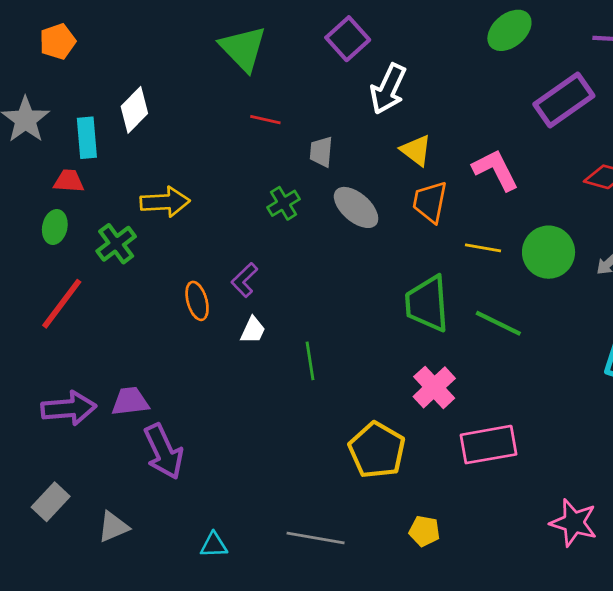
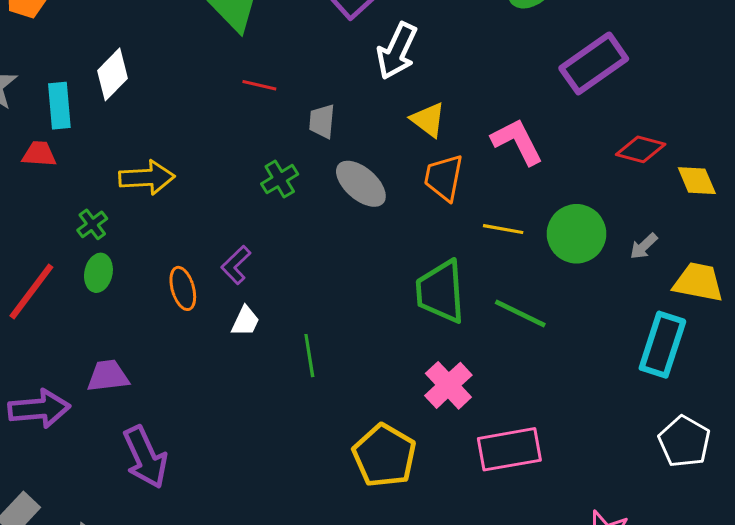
green ellipse: (55, 227) -> (98, 273), moved
green cross: (116, 244) -> (92, 224), size x0.7
purple trapezoid: (130, 401) -> (108, 376), moved

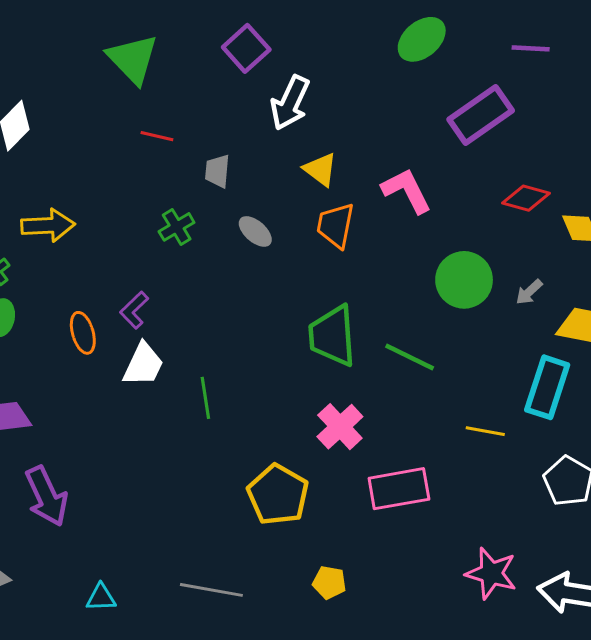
gray ellipse: (361, 184) -> (255, 231), size x0.7
yellow line: (503, 229) -> (485, 431), moved
white trapezoid: (245, 321) -> (143, 365), size x1.5

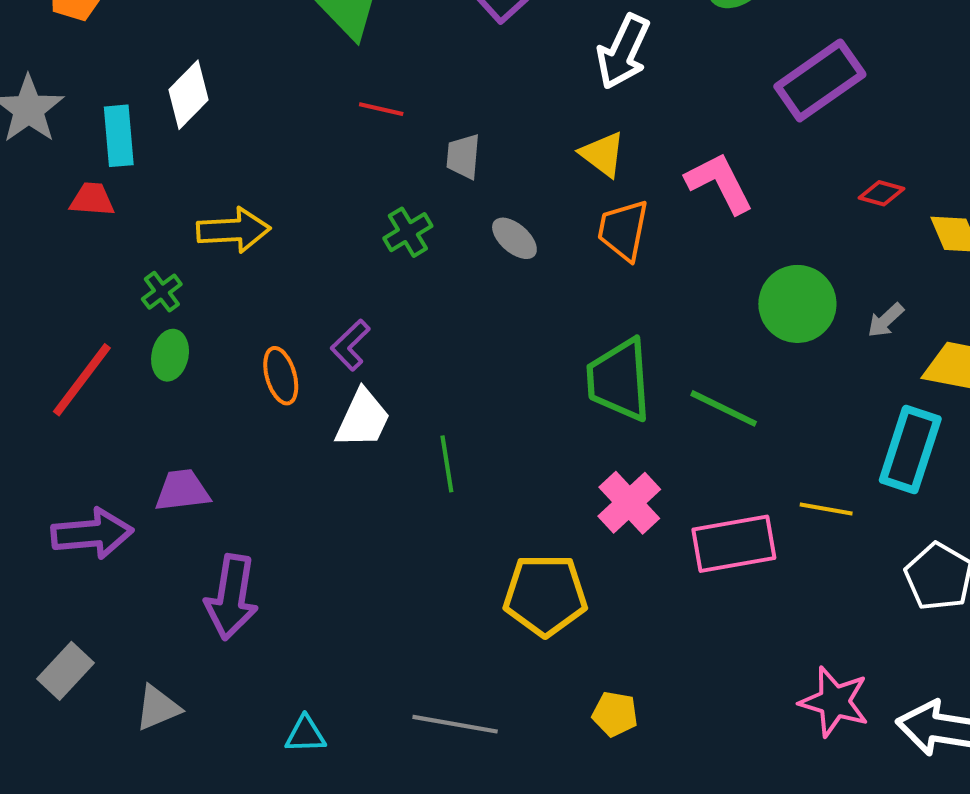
white arrow: (290, 103) -> (623, 52), moved
red diamond: (526, 198) -> (881, 193), size x0.7
pink rectangle: (399, 489) -> (734, 544), moved
yellow pentagon: (278, 495) -> (545, 595), turned -30
purple arrow: (46, 496) -> (232, 597), turned 34

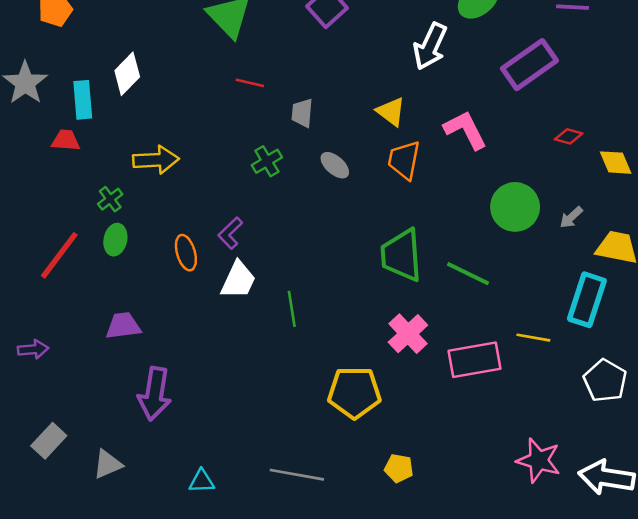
white arrow: (623, 52) -> (430, 46), moved
purple arrow: (92, 534) -> (33, 349), moved, size x0.6

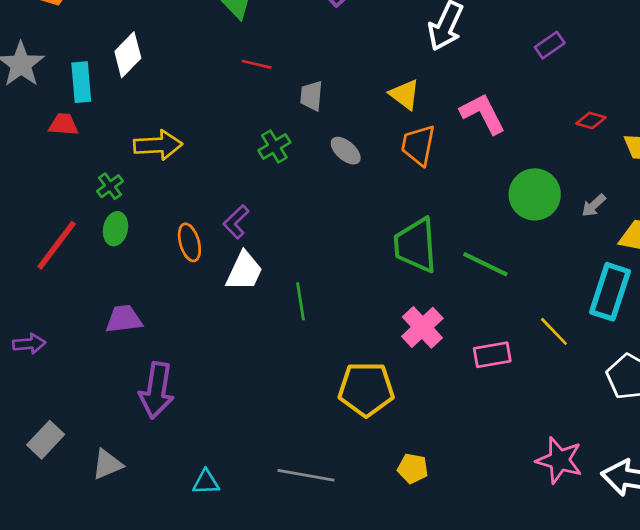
purple rectangle: (529, 65) -> (550, 45), size x0.5
yellow line: (533, 338) -> (554, 331), turned 36
pink rectangle: (475, 360) -> (492, 355), size x0.7

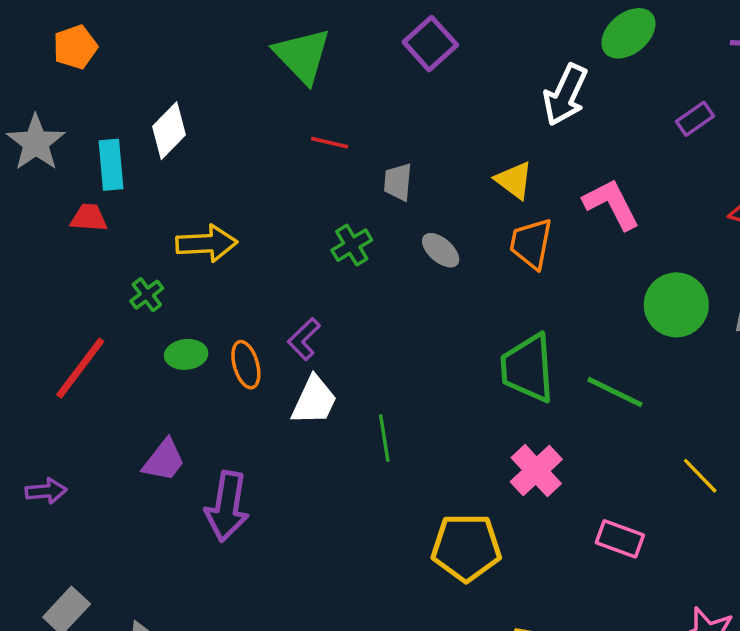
green ellipse: (115, 229) -> (186, 354), moved, turned 72
purple trapezoid: (124, 319) -> (164, 460), turned 135
pink rectangle: (492, 355) -> (620, 539), moved, turned 30
purple arrow: (157, 390) -> (227, 506), moved

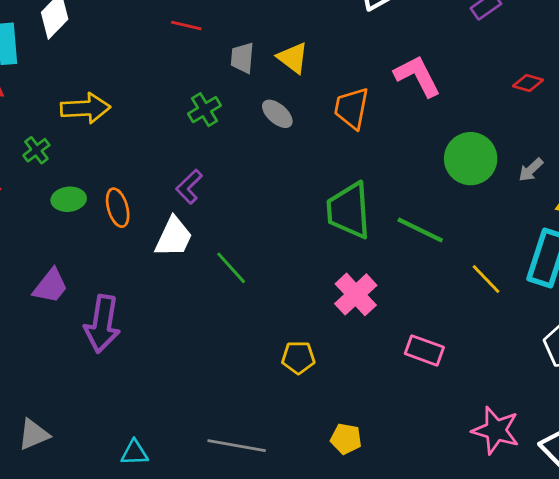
yellow triangle: (514, 180) -> (293, 58), moved
purple L-shape: (304, 339) -> (189, 187), moved
green line: (384, 438) -> (231, 268), turned -33
yellow line: (700, 476) -> (486, 279), moved
yellow pentagon: (466, 547) -> (298, 357), size x0.6

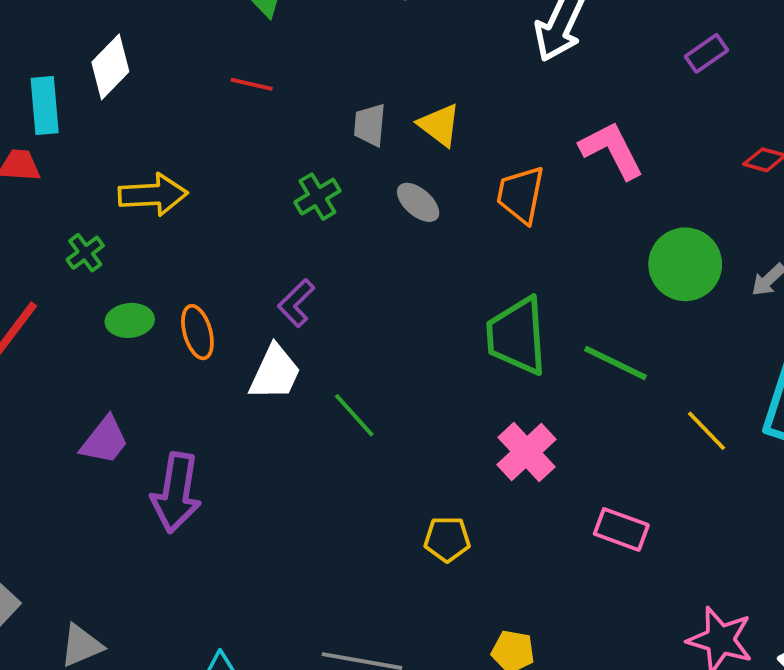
red line: (186, 26) -> (252, 84), moved

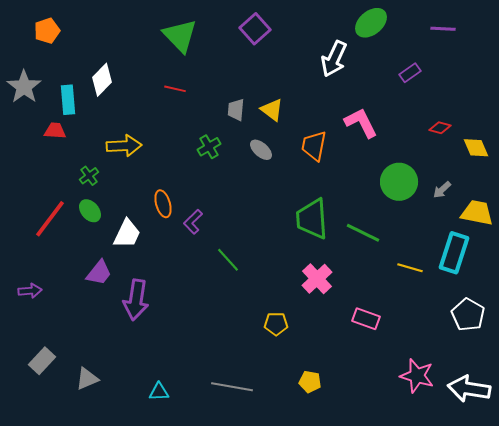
purple L-shape: (296, 303) -> (193, 222), moved
green ellipse: (130, 320) -> (90, 211), moved, turned 55
orange ellipse: (197, 332) -> (163, 204), moved
white trapezoid: (275, 373) -> (127, 234), moved
yellow line: (706, 431) -> (410, 268), turned -30

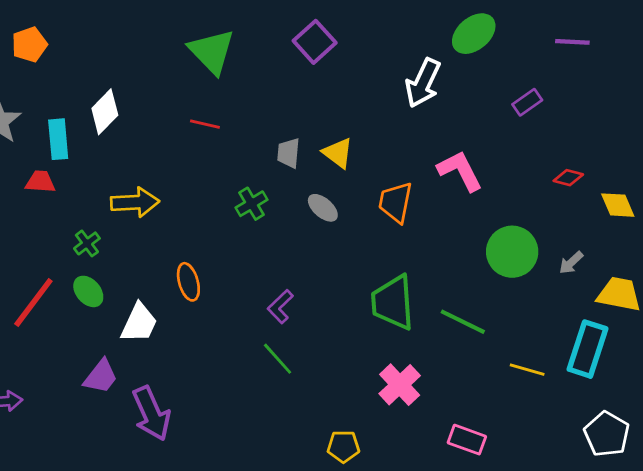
purple L-shape: (193, 222) -> (280, 307), moved
purple arrow: (136, 300) -> (151, 414), turned -33

